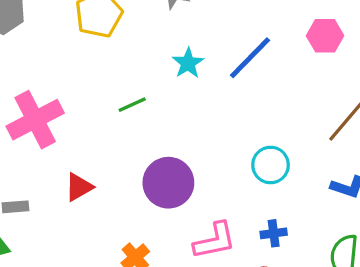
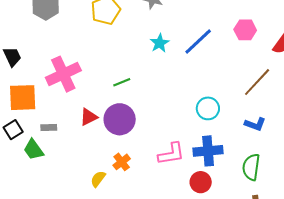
green line: (132, 105) -> (122, 82), moved
purple circle: (168, 183) -> (120, 119), moved
blue cross: (274, 233) -> (208, 151), size x1.8

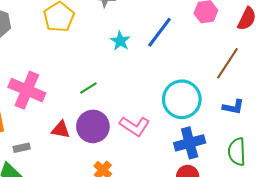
pink cross: (63, 74) -> (27, 90), turned -32
cyan circle: (208, 108) -> (182, 99), size x1.6
red triangle: (89, 117) -> (61, 130), turned 48
pink L-shape: (171, 154) -> (135, 126), moved, turned 52

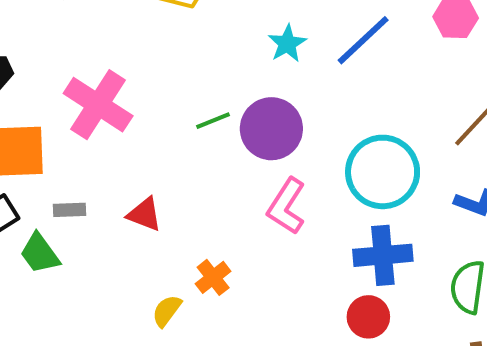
purple circle: (93, 126) -> (271, 129), moved
pink L-shape: (135, 126) -> (286, 206), turned 80
red triangle: (61, 130) -> (144, 214), moved

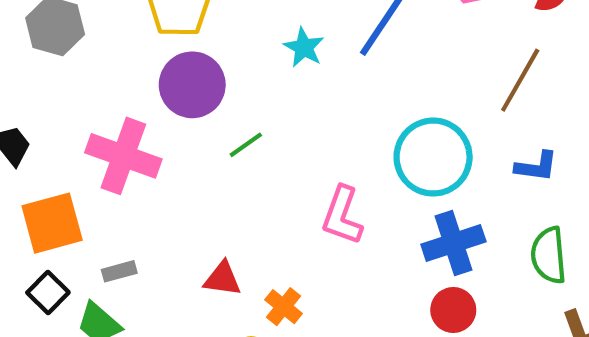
purple circle: (271, 129) -> (192, 85), moved
red triangle: (144, 214) -> (222, 279), moved

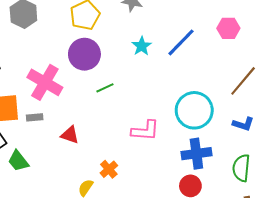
pink L-shape: (342, 216) -> (145, 130), turned -116
gray rectangle: (119, 271) -> (35, 117), moved
red triangle: (222, 279) -> (70, 135), moved

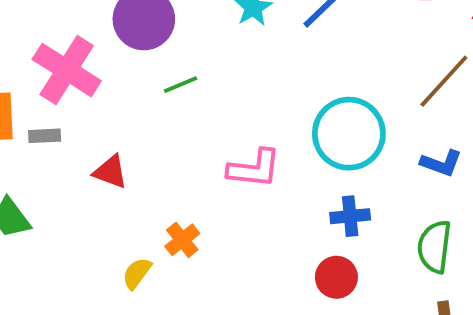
blue cross: (196, 154) -> (350, 216), size x0.7

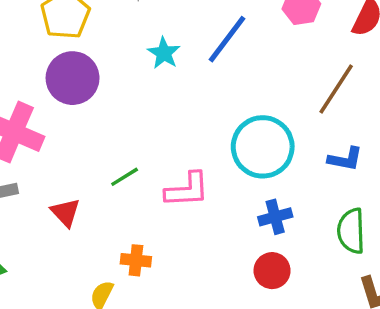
green line: (181, 85) -> (125, 177), moved
red triangle: (111, 172) -> (65, 212), turned 36
orange cross: (182, 240) -> (136, 260), turned -36

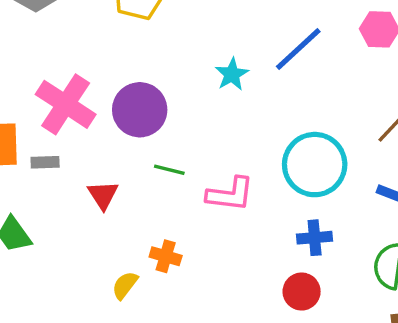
cyan star: (164, 53) -> (232, 74), moved
purple circle: (73, 78) -> (140, 110), moved
green line: (125, 177) -> (169, 170), turned 36

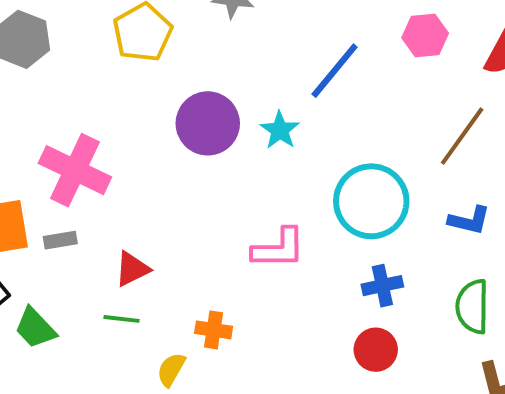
cyan star: (232, 74) -> (280, 130), moved
purple circle: (140, 110) -> (208, 123), moved
green line: (169, 170) -> (122, 319), moved
red triangle: (103, 195) -> (132, 269), turned 44

